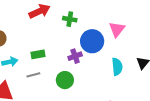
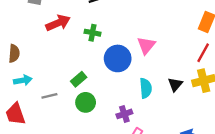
green rectangle: (38, 54) -> (79, 79), moved, turned -32
purple cross: (75, 56) -> (124, 114), moved

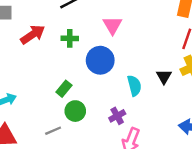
pink triangle: (146, 45) -> (112, 25), moved
gray line: (49, 96) -> (53, 131), moved

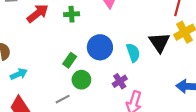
blue circle: (100, 60) -> (100, 47), moved
black triangle: (164, 76) -> (159, 42), size x1.5

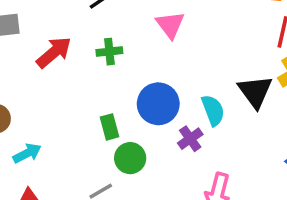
green rectangle: (70, 60) -> (109, 127), turned -48
purple cross: (120, 81) -> (190, 139), moved

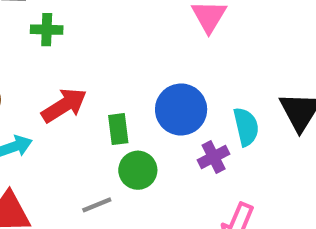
red arrow: (54, 52) -> (64, 105), moved
green cross: (109, 52) -> (47, 30), moved

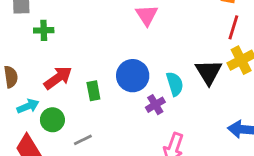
green circle: (138, 170) -> (52, 120), moved

